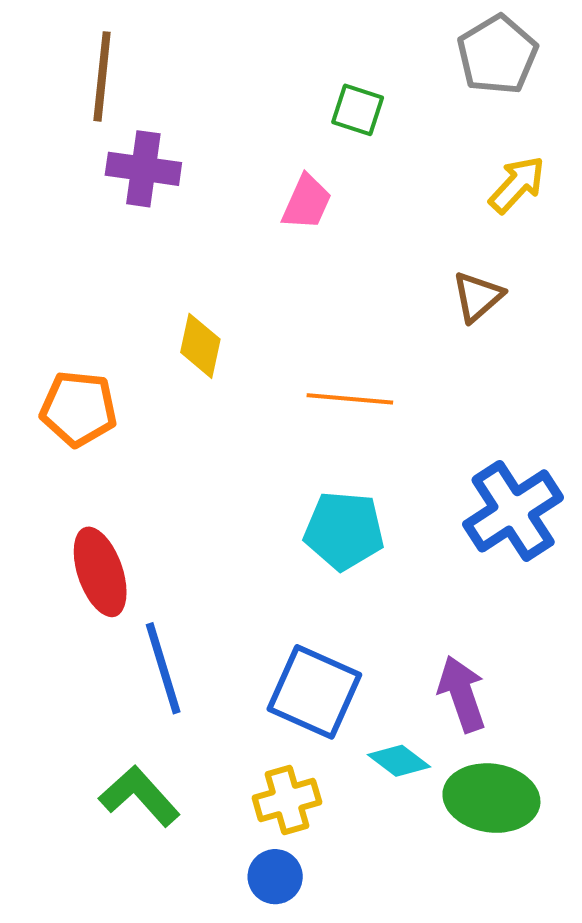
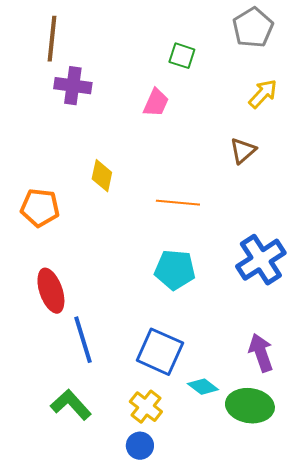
purple arrow: (462, 694) -> (261, 353), moved
yellow cross: (287, 800) -> (146, 407), turned -36

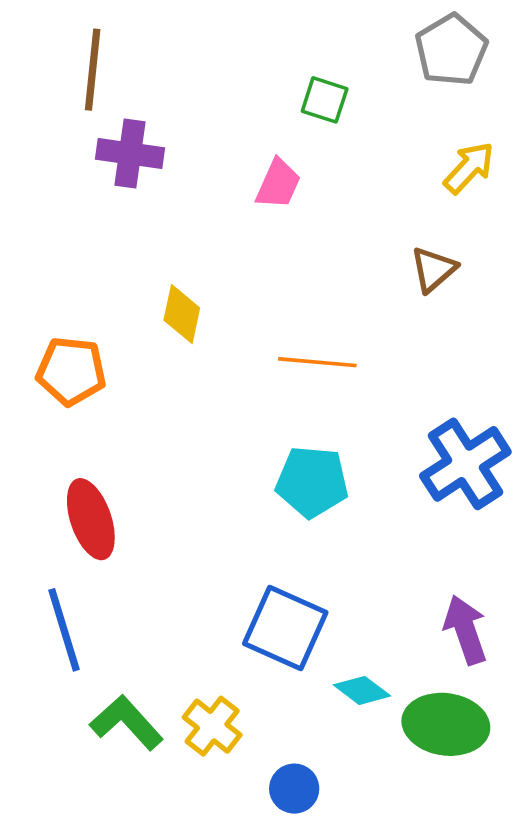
blue line: (83, 340) -> (64, 630), moved
yellow cross: (146, 407) -> (212, 726), moved
blue circle: (140, 446) -> (294, 789), moved

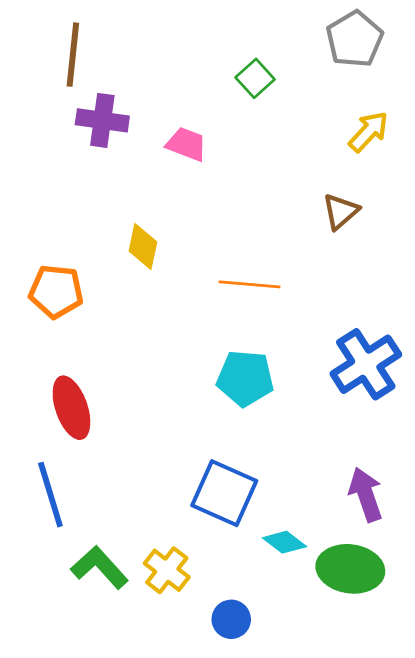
green square: (325, 100) -> (255, 78), turned 30
pink trapezoid: (278, 184) -> (186, 144), moved, turned -93

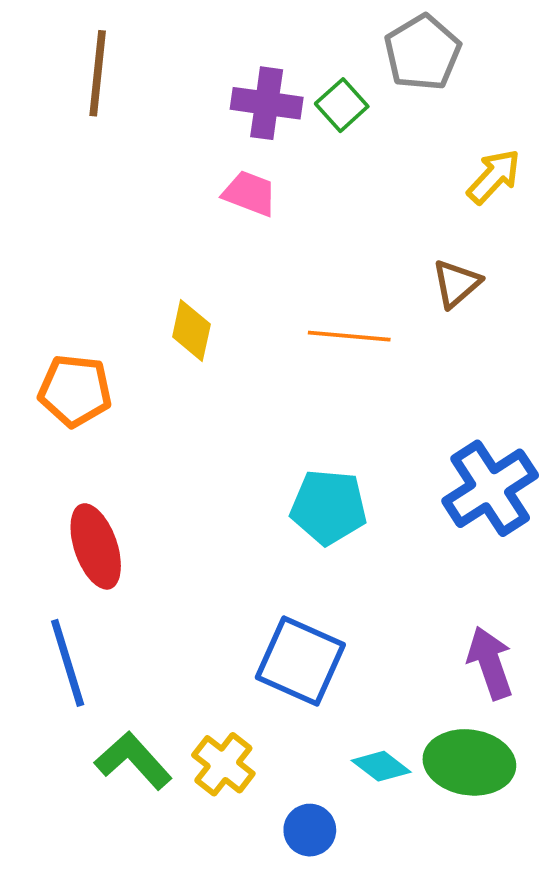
gray pentagon: (355, 39) -> (422, 53), moved
purple cross: (102, 120) -> (267, 103), moved
orange line: (249, 284) -> (349, 336), moved
cyan diamond: (284, 542) -> (381, 766), moved

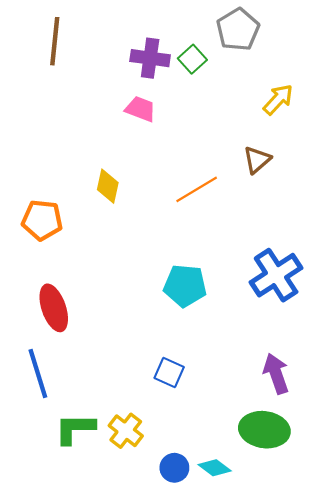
orange line: (349, 336) -> (197, 189), turned -36
blue square: (300, 661) -> (169, 373), size x0.6
green L-shape: (133, 761) -> (75, 429), turned -48
cyan diamond: (381, 766) -> (215, 468), moved

